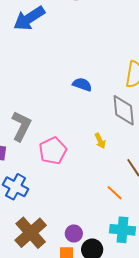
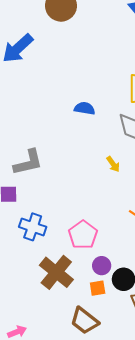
gray L-shape: (21, 126) -> (28, 162), turned 60
pink pentagon: (53, 151) -> (83, 235), moved

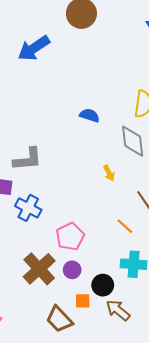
blue cross: (33, 227) -> (28, 208), moved
purple circle: (102, 266) -> (72, 270), moved
orange square: (98, 288) -> (83, 301), moved

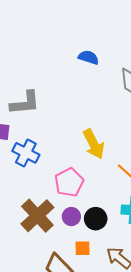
yellow arrow: (109, 173) -> (94, 144), moved, size x1.8
black circle: (103, 285) -> (96, 219), moved

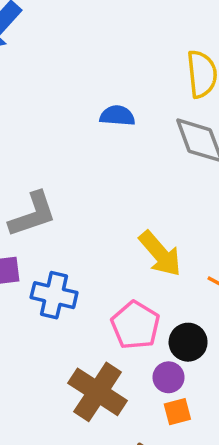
purple circle: (71, 217) -> (169, 377), moved
black circle: (96, 219) -> (188, 342), moved
orange square: (82, 248) -> (177, 412), moved

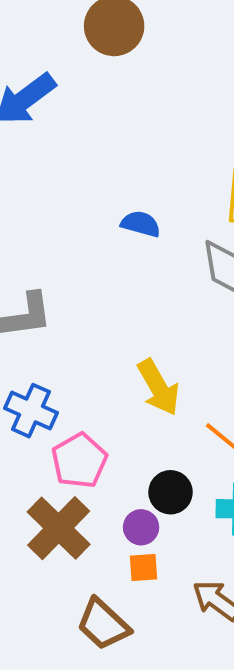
pink pentagon: (135, 325) -> (79, 461), moved

